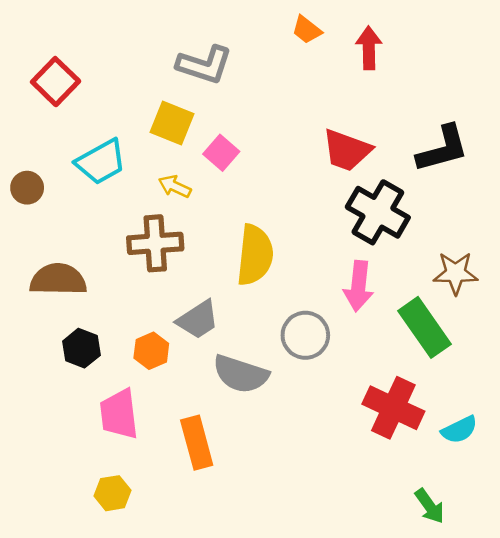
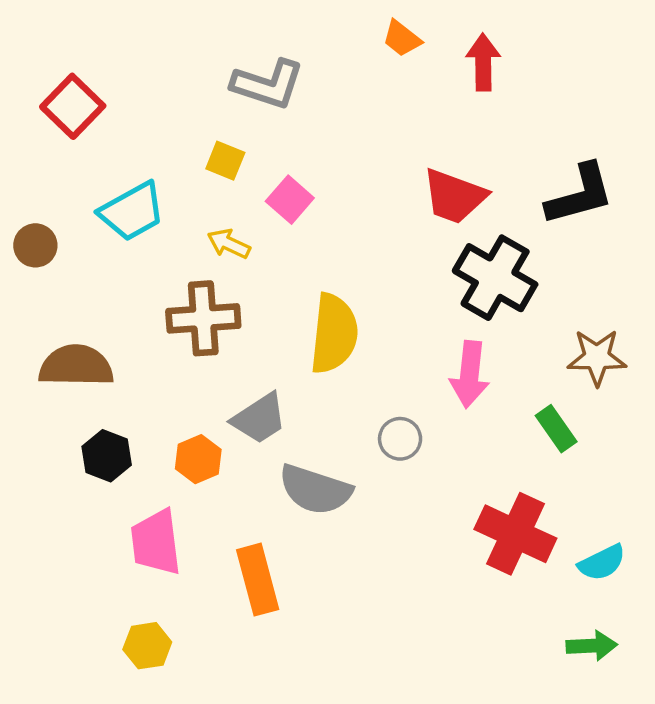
yellow square: (172, 123) -> (225, 161), size x0.7
green rectangle: (424, 327) -> (556, 429), size x0.6
gray circle: (305, 335) -> (400, 439), size x0.7
green arrow: (430, 506) -> (592, 646), moved, turned -57

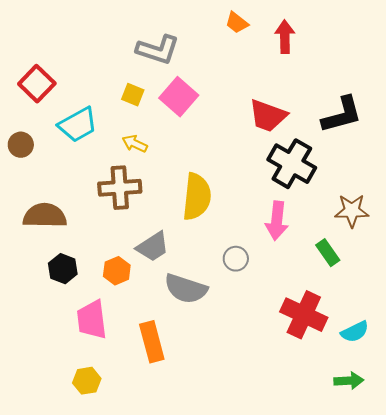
red square: (73, 106) -> (37, 84), moved
pink square: (290, 200) -> (179, 97), moved, size x1.4

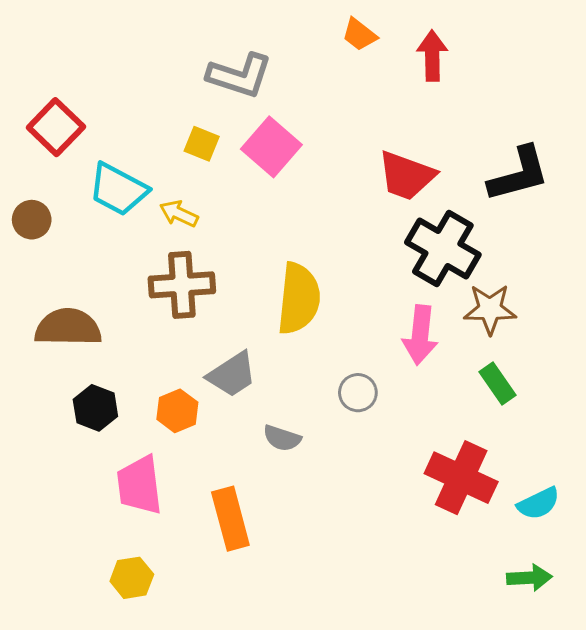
cyan trapezoid: (78, 125) -> (118, 189), turned 57
yellow arrow: (135, 144) -> (179, 214), moved
brown star: (352, 211) -> (490, 309), moved
gray semicircle: (186, 289) -> (282, 438), size x0.6

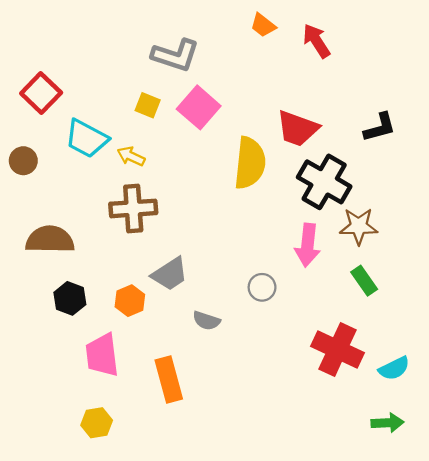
red arrow: (432, 56) -> (316, 41), turned -32
black L-shape: (519, 174) -> (380, 127), size x0.7
yellow semicircle: (299, 299) -> (250, 163), moved

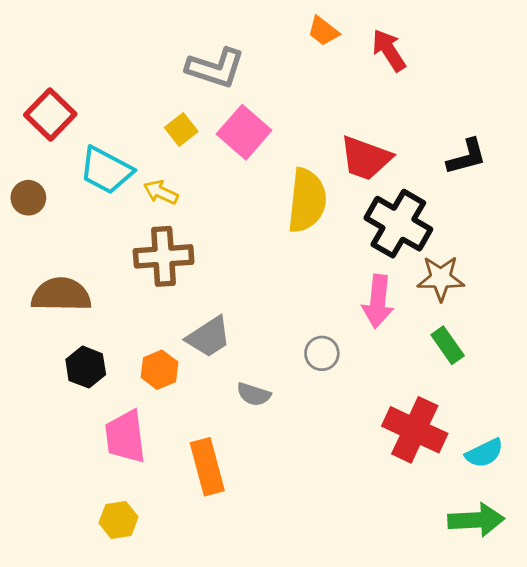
yellow square: (148, 105) -> (181, 129), turned 30
green arrow: (387, 423) -> (476, 520), size x1.4

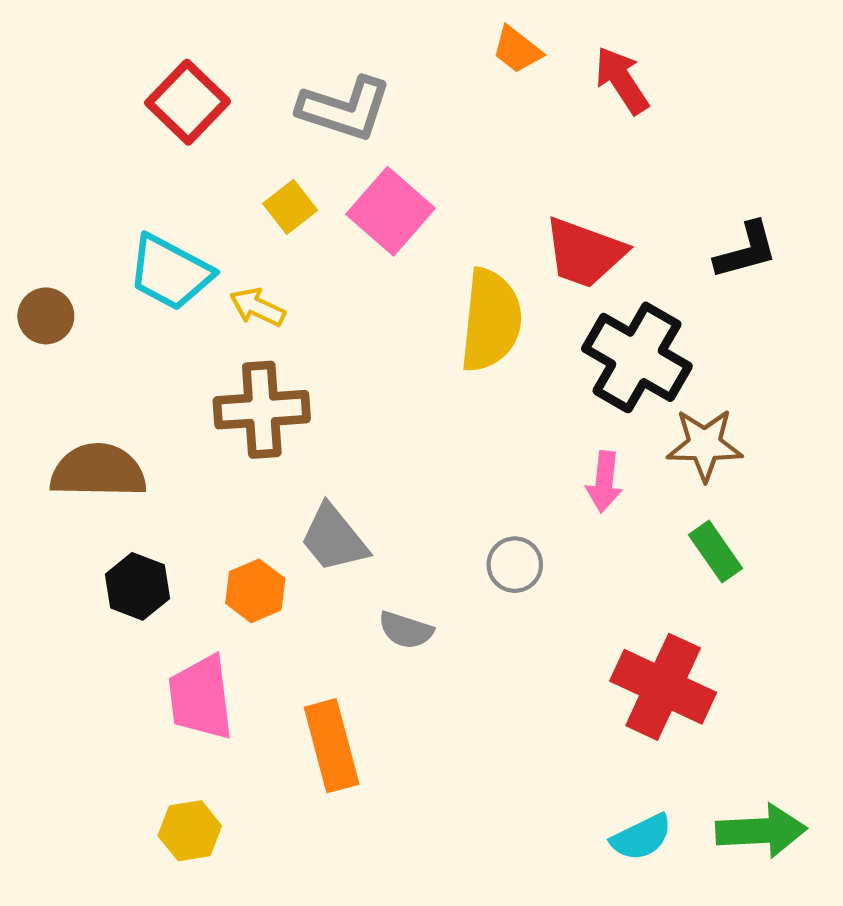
red square: (50, 114) -> (188, 102), moved
pink arrow: (378, 301) -> (604, 482), size x0.7
gray trapezoid: (209, 337) -> (334, 538), turned 84
cyan semicircle: (484, 453) -> (641, 837), moved

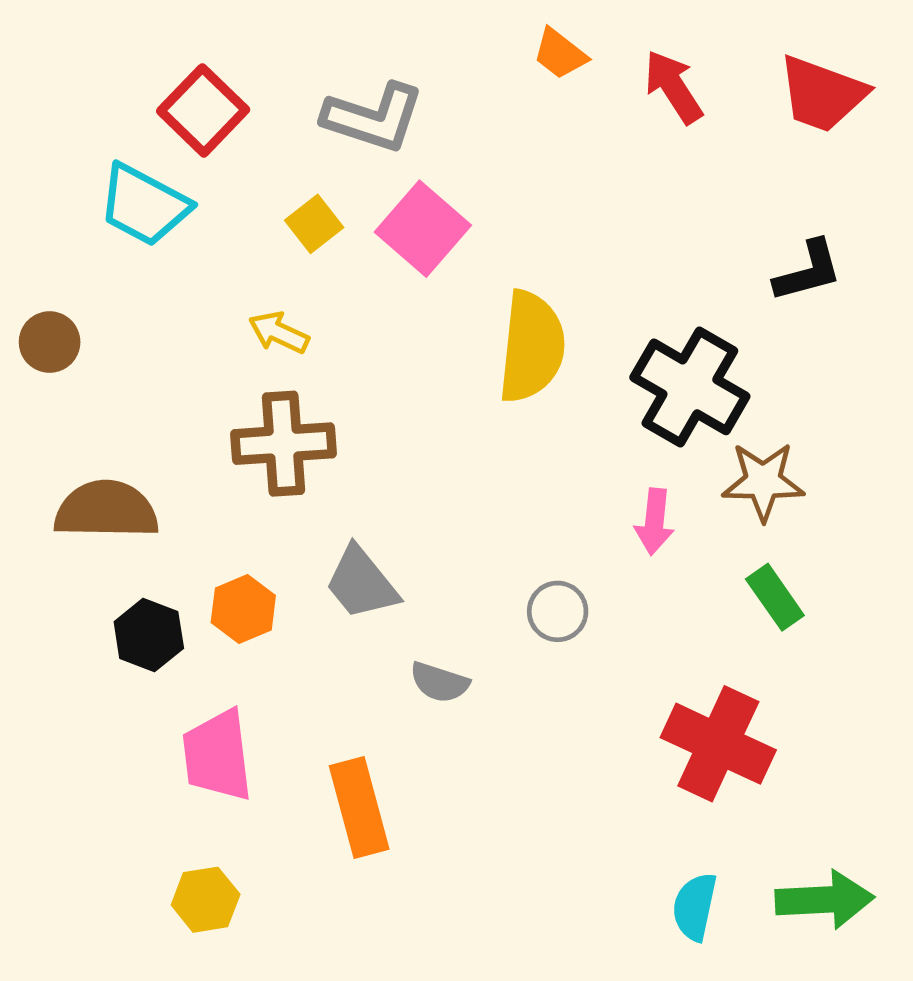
red trapezoid: (585, 253) -> (822, 94), moved
cyan trapezoid: (170, 272) -> (144, 205), moved
orange hexagon: (255, 591) -> (243, 609), moved
cyan semicircle: (641, 837) -> (695, 907), turned 128

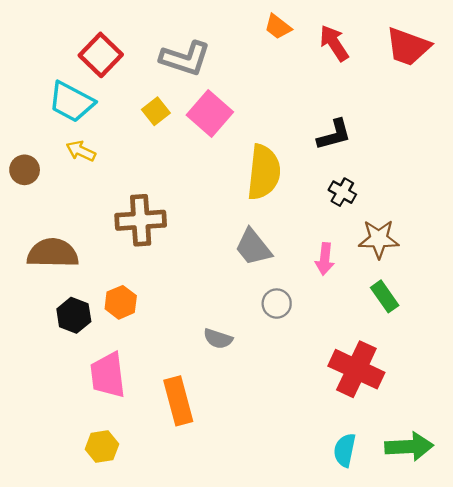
black L-shape: (808, 271) -> (334, 135), moved
yellow arrow: (279, 333) -> (81, 151), moved
black cross: (690, 387) -> (342, 192), size x0.5
gray trapezoid: (361, 583) -> (253, 247), moved

